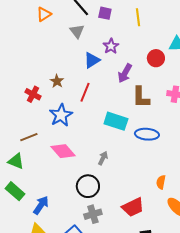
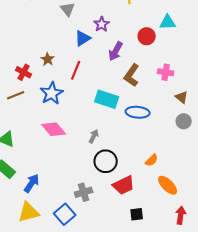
brown L-shape: (141, 97) -> (132, 75), turned 35
brown line: (29, 137) -> (16, 95), moved
orange semicircle: (161, 182) -> (152, 160), turned -144
black circle: (88, 186) -> (106, 161), moved

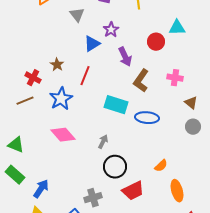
purple arrow: (116, 51) -> (125, 57), turned -54
orange ellipse: (168, 185) -> (177, 191), turned 30

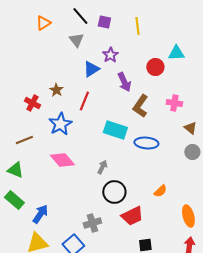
brown line: (25, 101) -> (24, 140), moved
orange ellipse: (177, 191) -> (188, 216), moved

